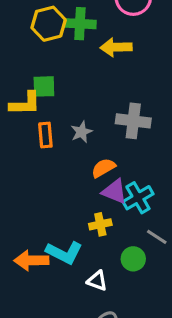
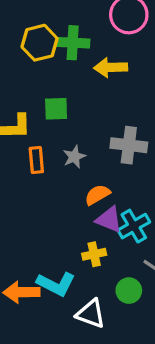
green square: (44, 86) -> (56, 109), moved
white triangle: (97, 281) -> (91, 314), size x1.4

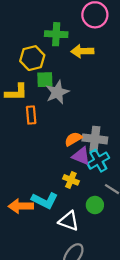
yellow hexagon: (40, 43) -> (32, 58), moved
gray cross: (129, 145) -> (95, 139), moved
gray star: (74, 157) -> (57, 92), moved, size x1.5
yellow cross: (94, 254) -> (71, 180), turned 35

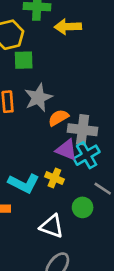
gray star: (57, 92) -> (38, 98), moved
orange semicircle: (73, 139) -> (58, 118), moved
cyan L-shape: (45, 200) -> (24, 183), moved

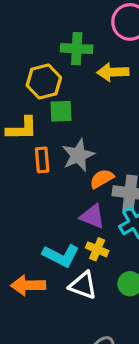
purple triangle: (66, 150) -> (92, 216), moved
white triangle: (52, 226) -> (83, 285), moved

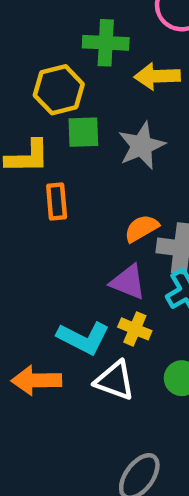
gray star: (78, 155) -> (142, 146), moved

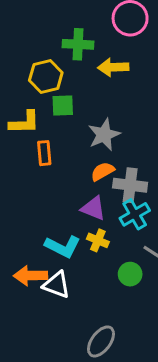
gray star: (142, 146) -> (104, 135), moved
white triangle: (115, 380) -> (57, 285), moved

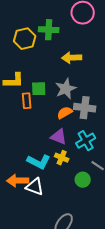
yellow arrow: (113, 67) -> (72, 58), moved
yellow hexagon: (46, 76) -> (25, 39), moved
green square: (63, 106) -> (39, 89), moved
gray cross: (130, 185) -> (85, 108), moved

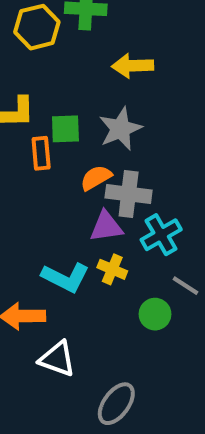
gray cross: (85, 108) -> (129, 194), moved
orange semicircle: (65, 113) -> (96, 178), moved
purple triangle: (59, 137) -> (106, 227), turned -30
white triangle: (35, 187) -> (57, 359), moved

